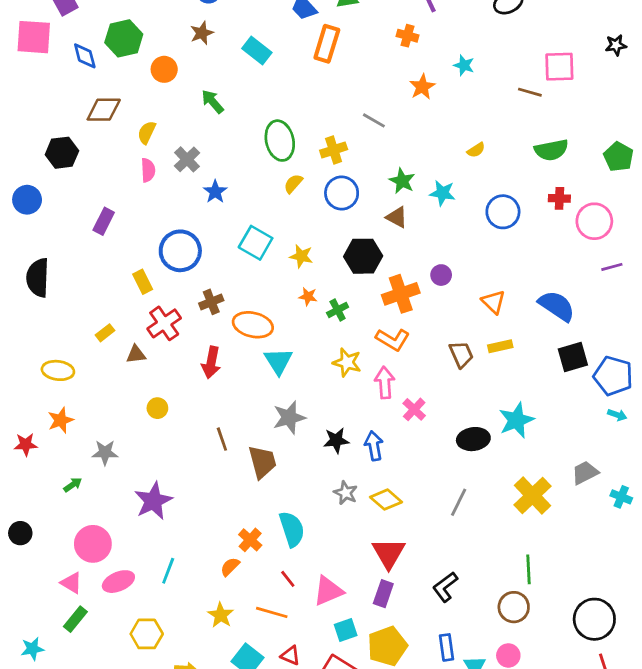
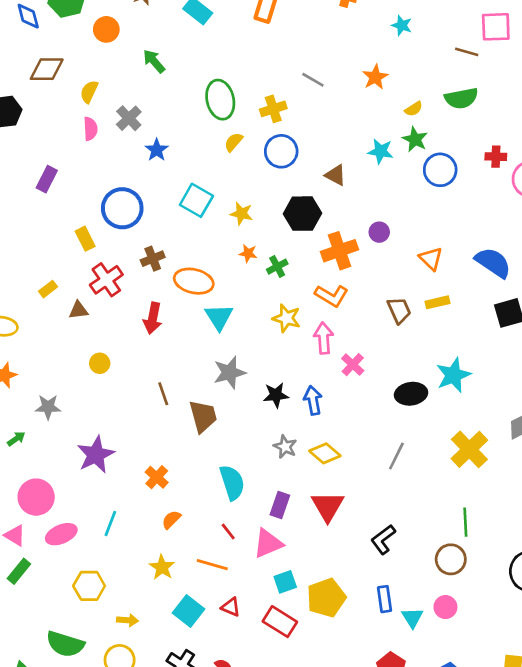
orange star: (422, 87) -> (375, 77), moved
green semicircle: (551, 150) -> (461, 98), moved
green star: (402, 181) -> (415, 139), moved
orange cross: (250, 540) -> (157, 477), moved
purple rectangle: (383, 594) -> (280, 505), moved

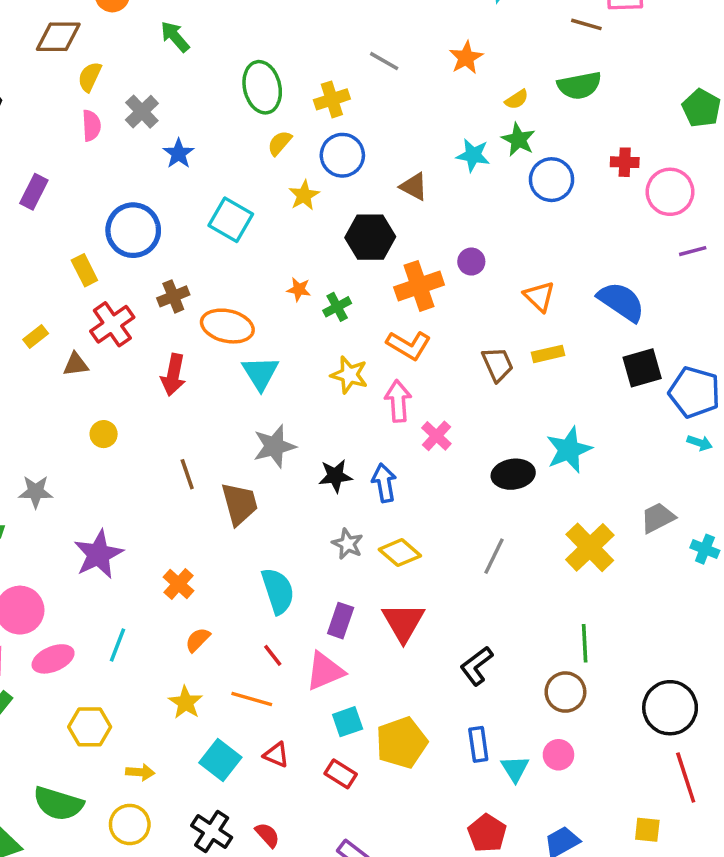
brown diamond: (47, 69) -> (58, 37), moved
yellow star: (241, 214) -> (304, 195), moved, turned 30
red rectangle: (280, 622) -> (341, 774), size x0.7

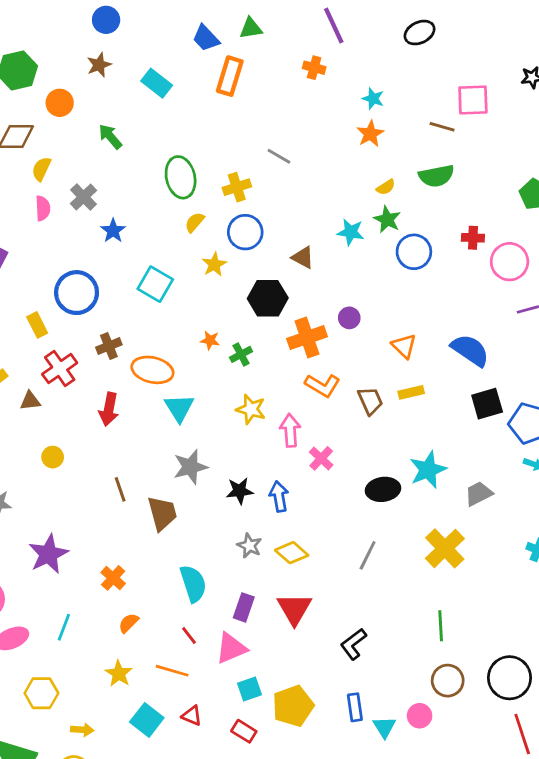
orange star: (466, 58) -> (370, 134), moved
orange L-shape: (409, 345) -> (323, 385), moved
gray trapezoid: (658, 518) -> (479, 494), moved
brown circle: (565, 692) -> (448, 681), moved

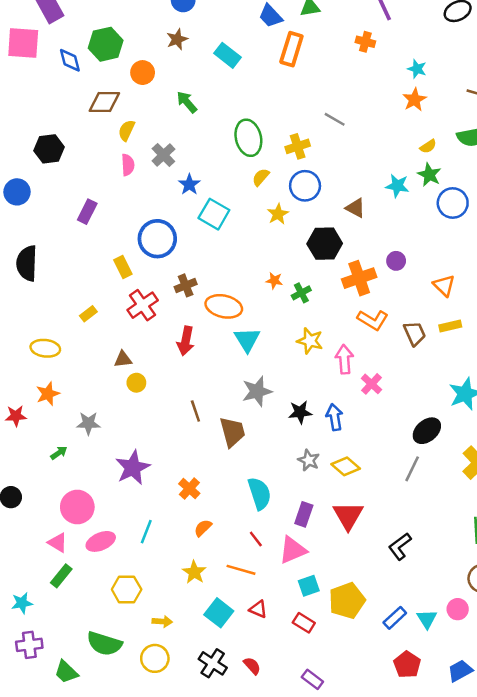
cyan square: (155, 284) -> (214, 214), moved
brown triangle: (30, 401) -> (123, 359), moved
black ellipse: (383, 489) -> (427, 431), moved, turned -32
blue rectangle: (355, 707) -> (395, 618), moved, turned 55

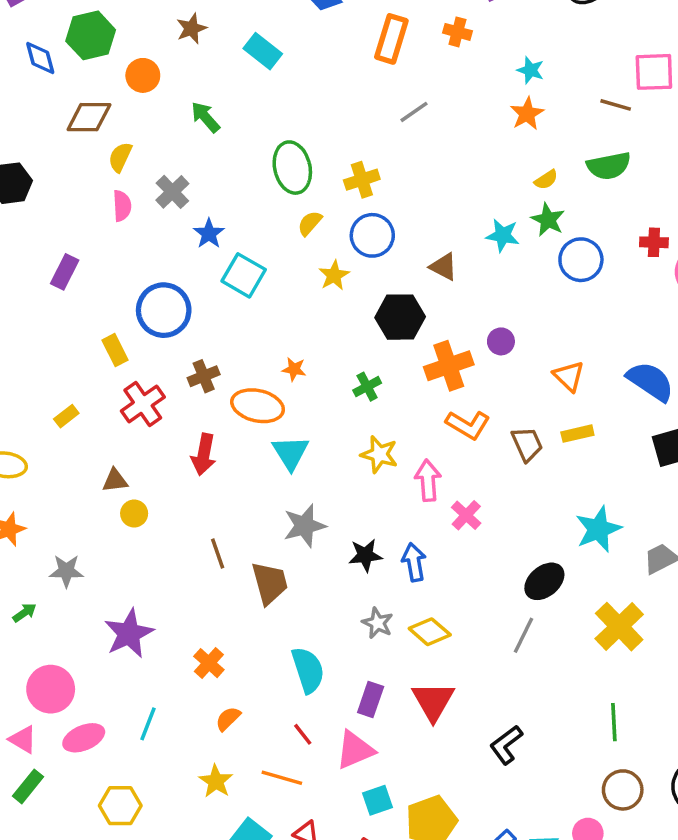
orange rectangle: (291, 49) -> (391, 39), moved
gray line: (335, 119) -> (414, 112), moved, turned -65
orange star: (274, 281) -> (294, 369), moved

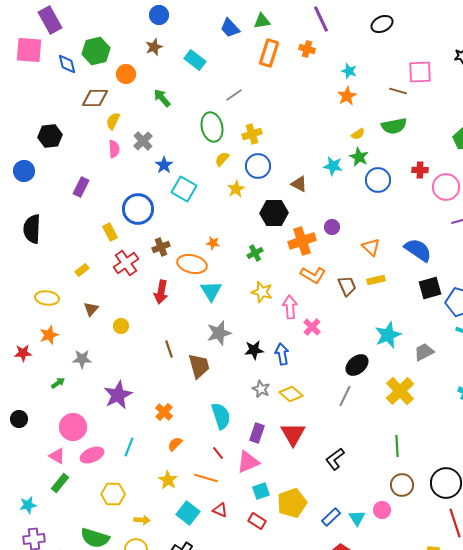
gray line: (414, 112) -> (234, 95), moved
brown triangle: (115, 480) -> (91, 309), moved, turned -42

